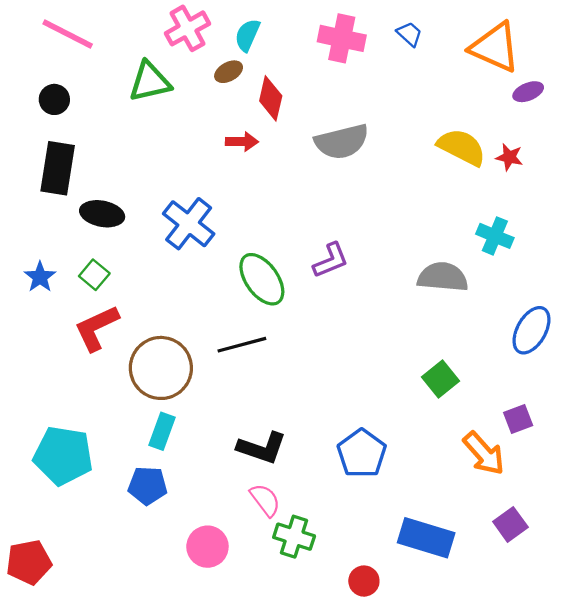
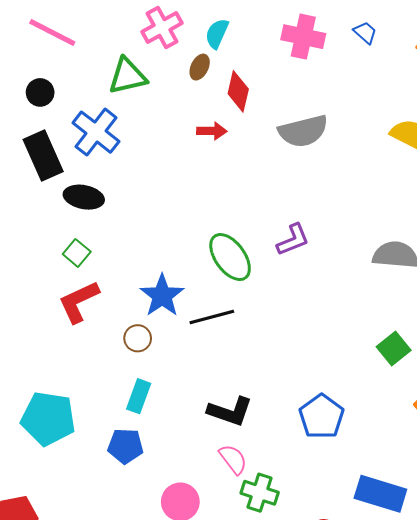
brown ellipse: (229, 72) -> (200, 67), turned -35
black rectangle: (58, 168) -> (43, 155), turned -33
blue cross: (189, 224) -> (96, 132), moved
blue star: (40, 277) -> (162, 296), moved, size x1.5
brown circle: (161, 368) -> (138, 338), size x0.5

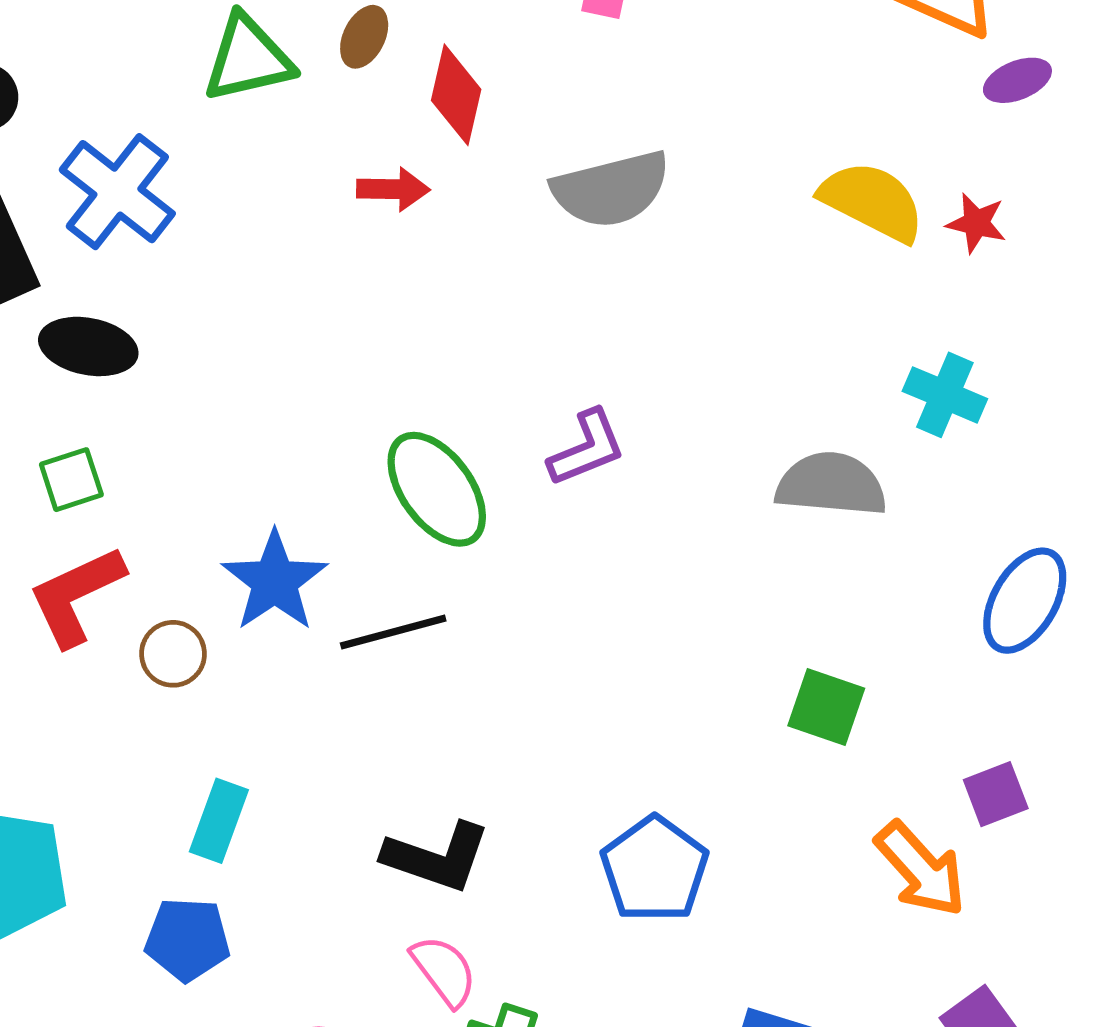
green triangle: (127, 76) -> (248, 59), moved
green square: (77, 253) -> (71, 480), turned 32
brown circle: (138, 338) -> (173, 654), moved
green square: (394, 348) -> (826, 707), turned -32

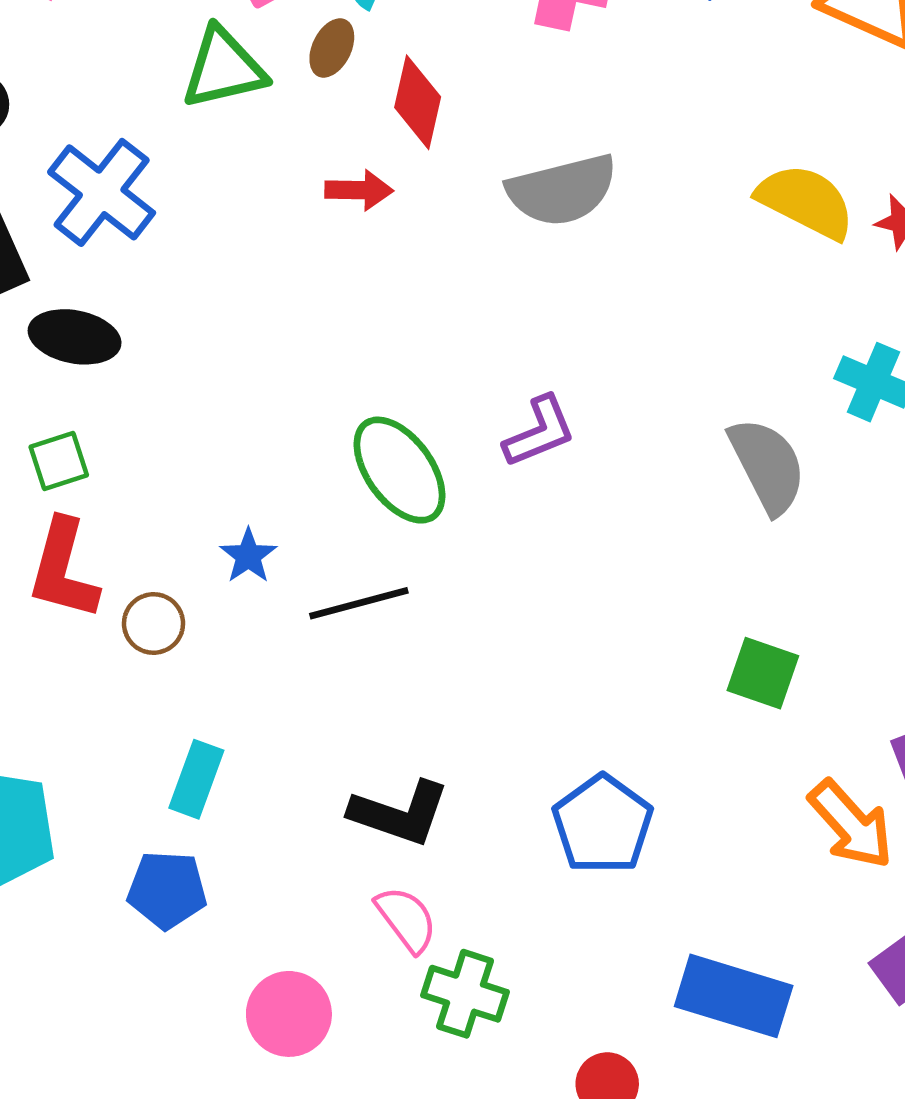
gray semicircle: (831, 484) -> (767, 466), turned 58
blue star: (275, 581) -> (248, 556), size x0.6
red L-shape: (76, 596) -> (63, 569), turned -50

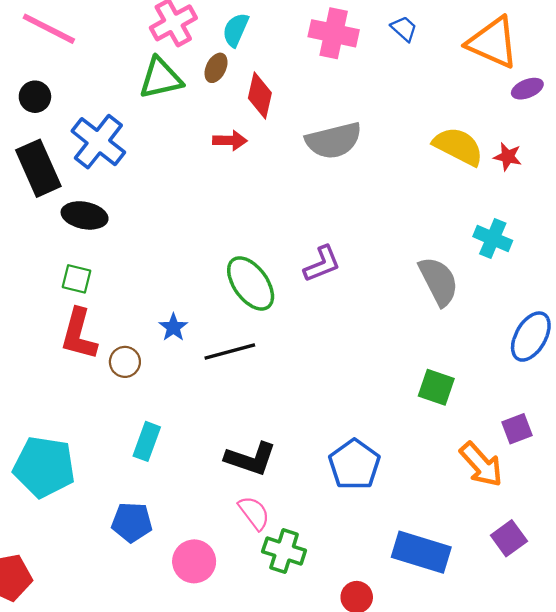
green square: (59, 461) -> (76, 279), turned 32
blue pentagon: (167, 890) -> (132, 522), moved

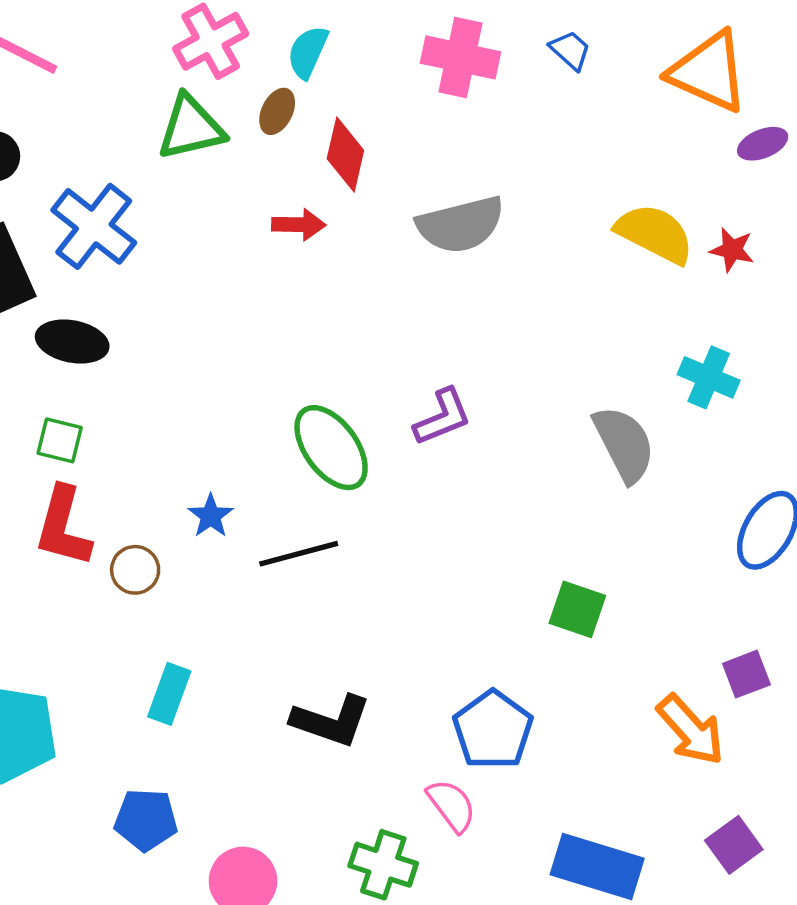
green square: (436, 387) -> (577, 609), moved
pink semicircle: (254, 513) -> (452, 805), moved

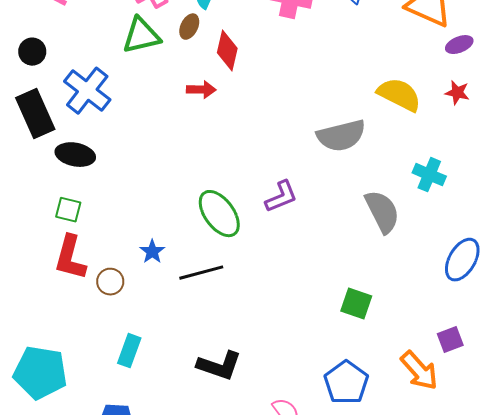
gray semicircle: (461, 225) -> (341, 136), moved
red star: (732, 250) -> (457, 93), moved
blue pentagon: (493, 730) -> (346, 383), moved

